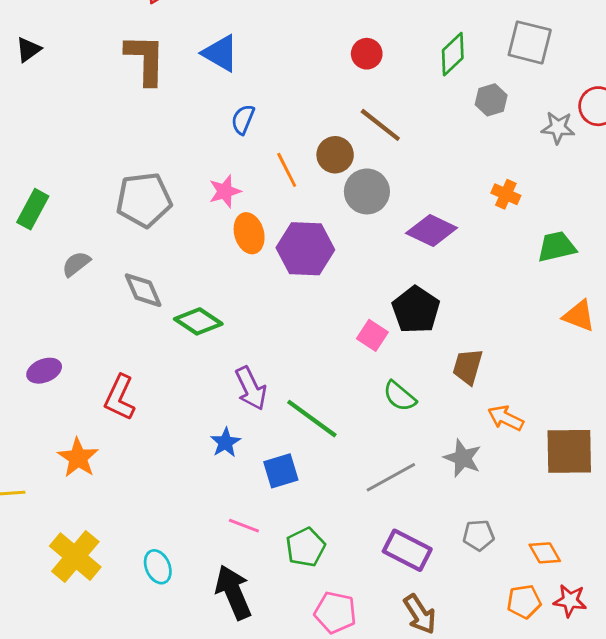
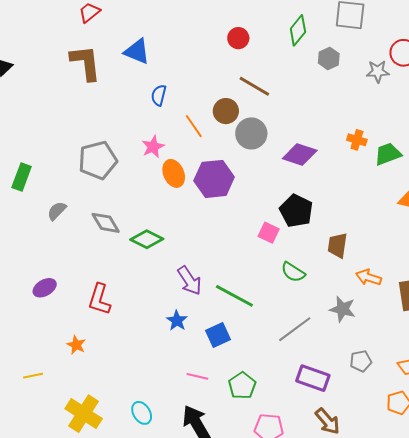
orange cross: (506, 194) -> (357, 140), moved
orange star: (78, 458) -> (76, 345), size x0.7

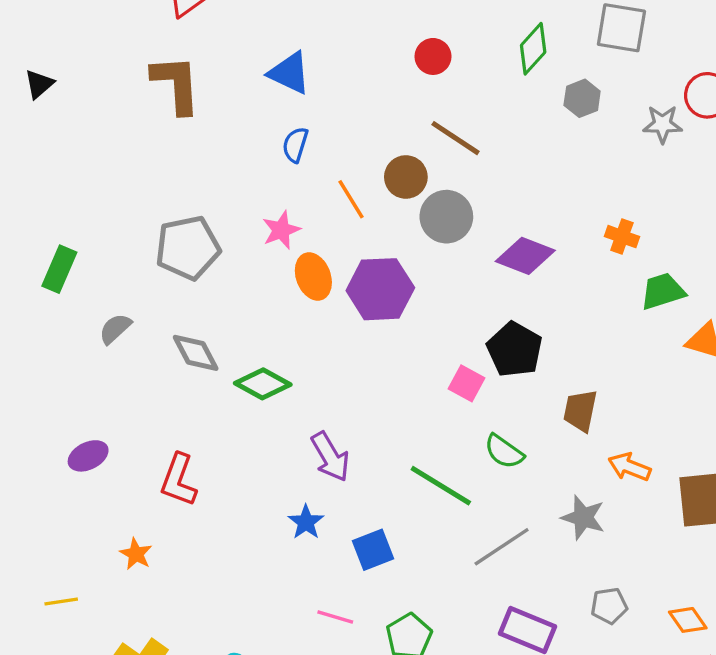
blue triangle: (137, 52) -> (290, 73), moved
green trapezoid: (388, 154) -> (663, 291), moved
green line: (234, 296) -> (441, 486), moved

